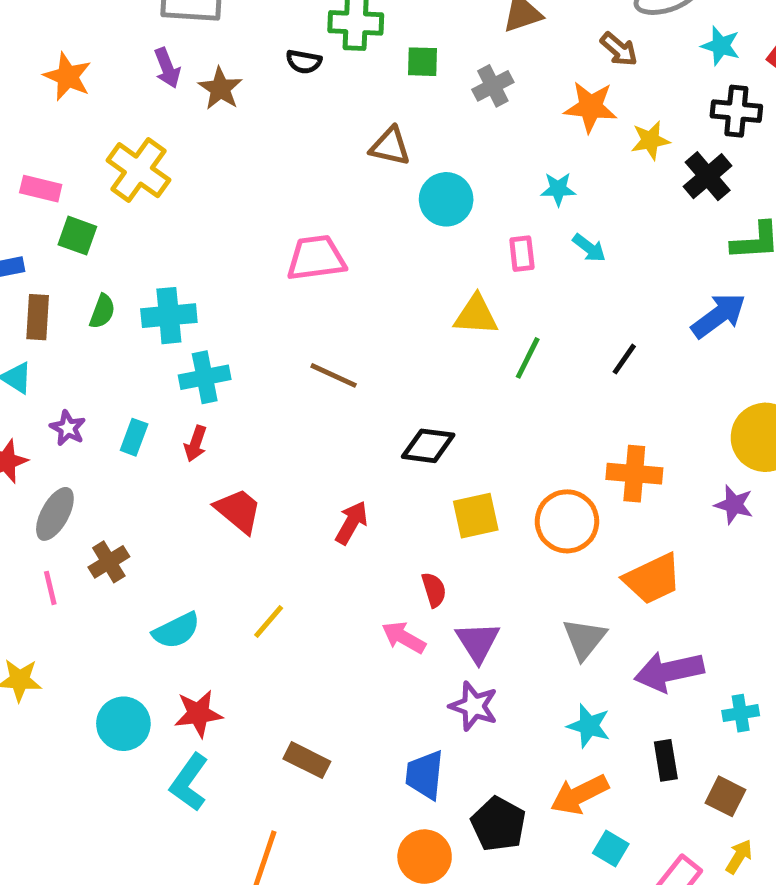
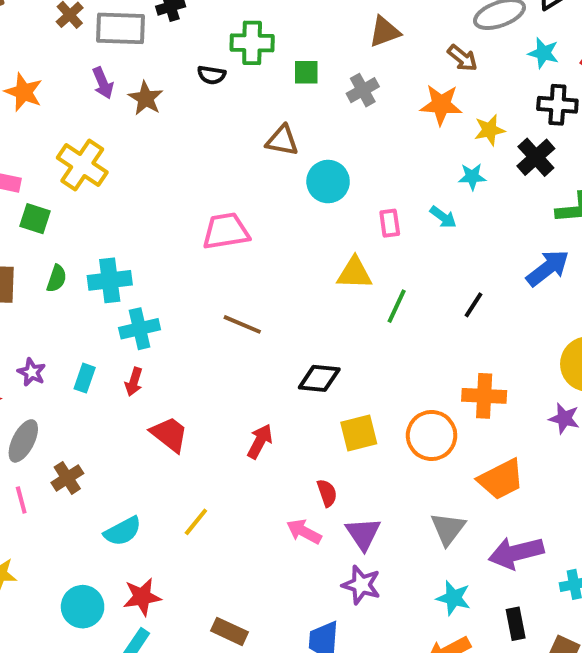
cyan star: (558, 189) -> (472, 177), moved

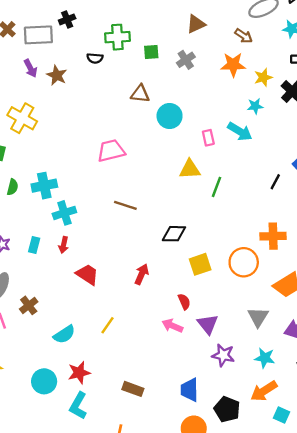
cyan arrow: (443, 217) -> (240, 132), size x1.5
black line: (474, 305) -> (275, 182), moved
purple star: (361, 585) -> (223, 355), moved

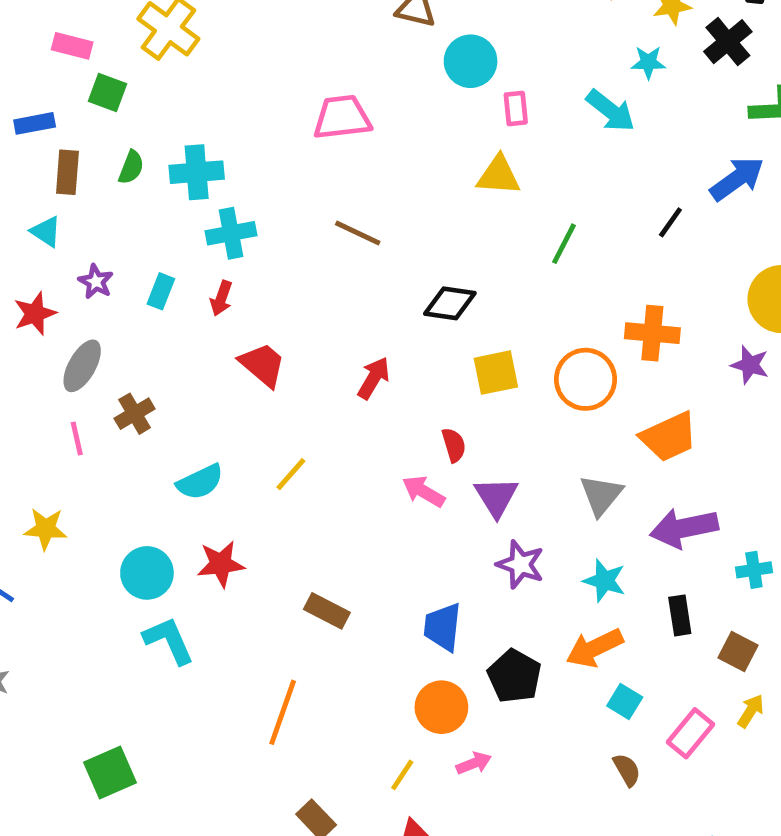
pink rectangle: (208, 138) -> (516, 108), moved
green line: (217, 187) -> (564, 244), moved
cyan L-shape: (78, 406) -> (169, 640), moved, turned 120

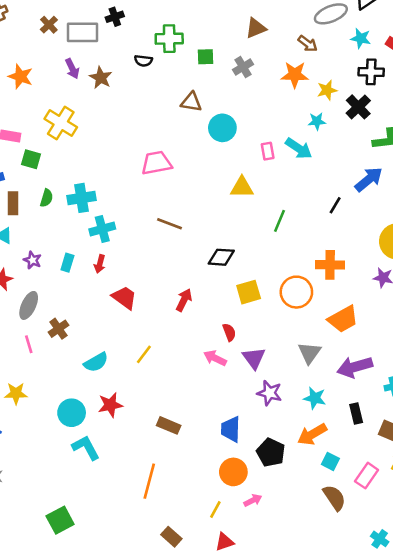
pink rectangle: (516, 108) -> (268, 151), moved
brown semicircle: (627, 770) -> (334, 498), size x1.5

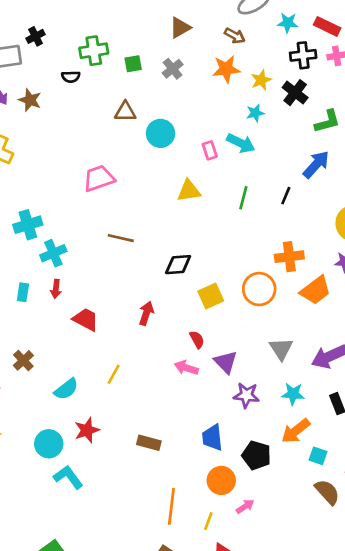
green line: (279, 221) -> (243, 198), moved
orange trapezoid: (343, 319) -> (316, 290), moved
orange line: (149, 481) -> (171, 506), moved

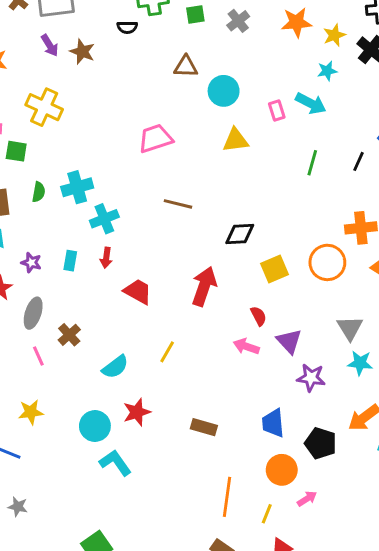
yellow triangle: (189, 191) -> (235, 140), moved
red arrow: (146, 313) -> (204, 286), size x1.5
cyan star: (293, 394) -> (360, 363), moved

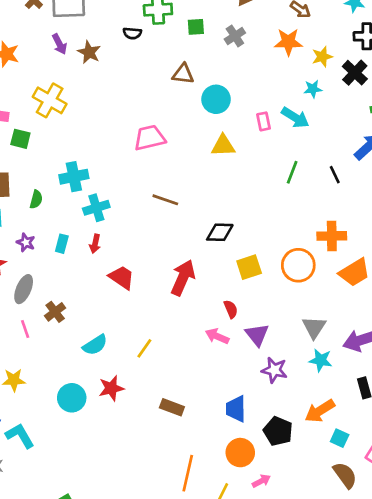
black line: (359, 161) -> (335, 175), turned -54
green semicircle: (39, 192) -> (36, 199), moved
yellow line: (167, 352) -> (144, 348), moved
cyan L-shape: (115, 463) -> (20, 436), moved

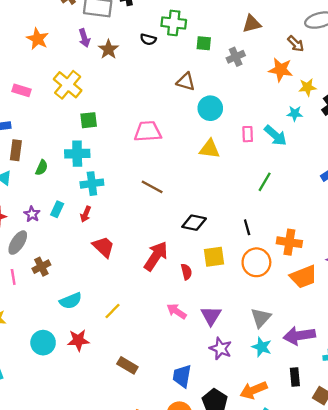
green square: (20, 139) -> (89, 120), moved, turned -30
black line: (335, 175) -> (247, 227), moved
purple star: (26, 242) -> (32, 214), moved
red semicircle: (231, 309) -> (186, 272), moved

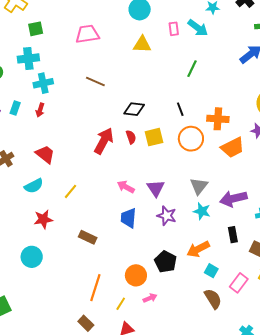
red trapezoid: (103, 247) -> (45, 154), moved
red semicircle: (186, 272) -> (131, 137), moved
cyan circle: (43, 343) -> (32, 257), moved
blue trapezoid: (182, 376) -> (128, 218), moved

